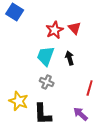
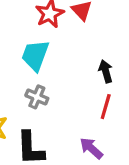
black arrow: (70, 58) -> (106, 71), moved

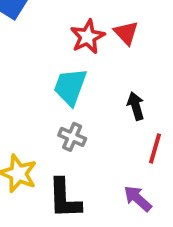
black arrow: (106, 71) -> (136, 106), moved

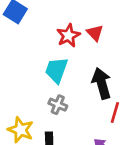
black arrow: (136, 106) -> (102, 83), size x1.6

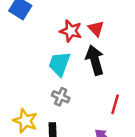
red star: (68, 36) -> (71, 31), turned -30
black arrow: (102, 83) -> (95, 60), moved

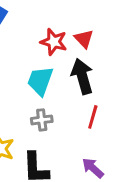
gray cross: (61, 97) -> (42, 120), turned -30
red line: (115, 104) -> (93, 117), moved

